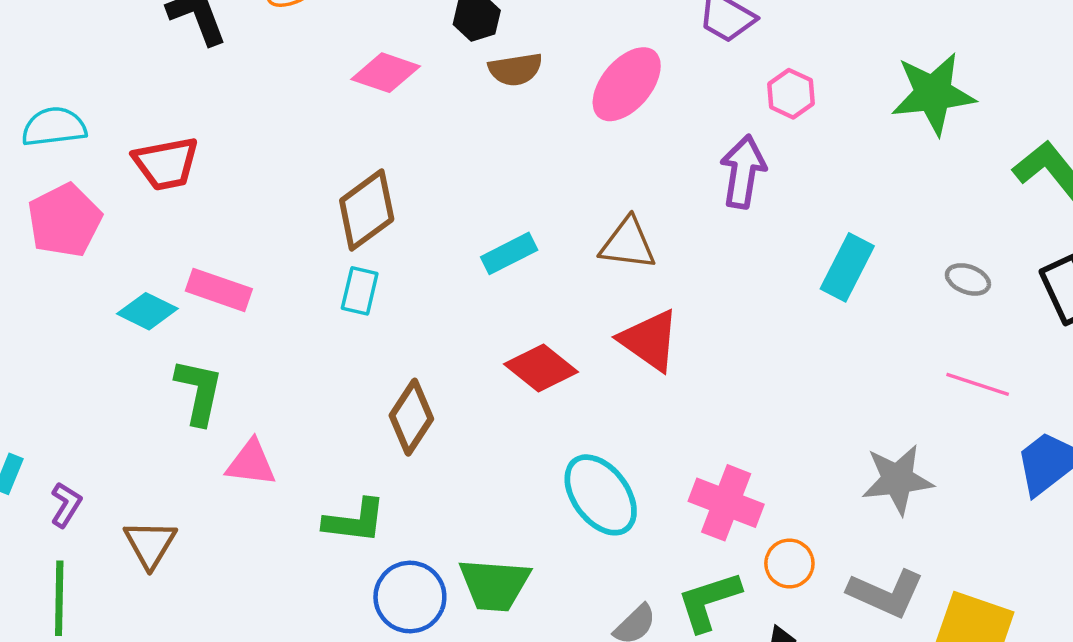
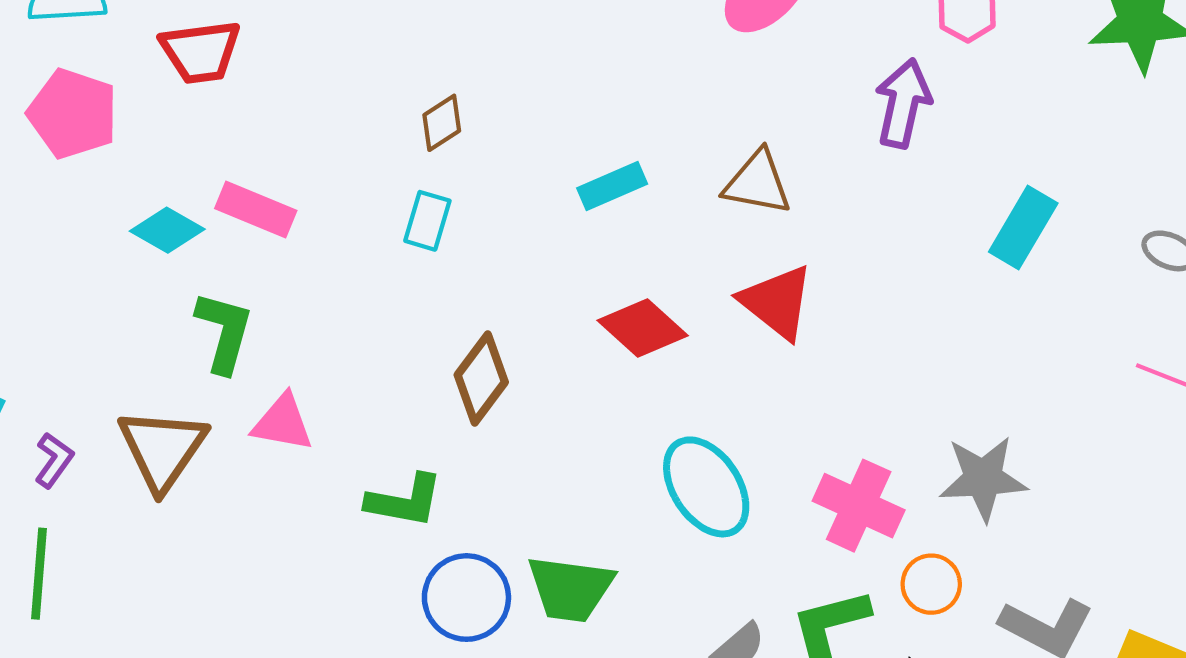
brown diamond: (367, 210) -> (442, 123), size x0.6
pink pentagon: (64, 220) -> (73, 114), turned -30
gray star: (897, 480) -> (983, 478), moved
brown triangle: (150, 544) -> (162, 449), moved, size x1.4

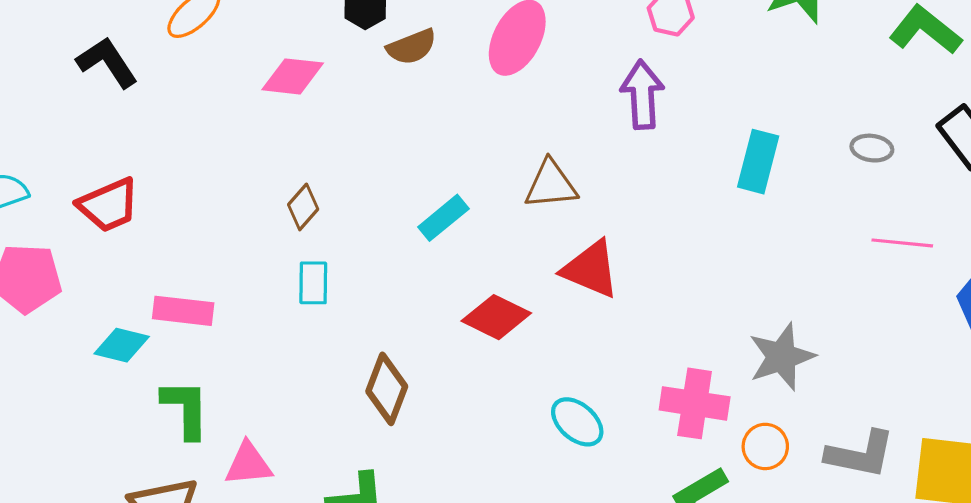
cyan ellipse: (706, 487) -> (577, 422), size x0.7

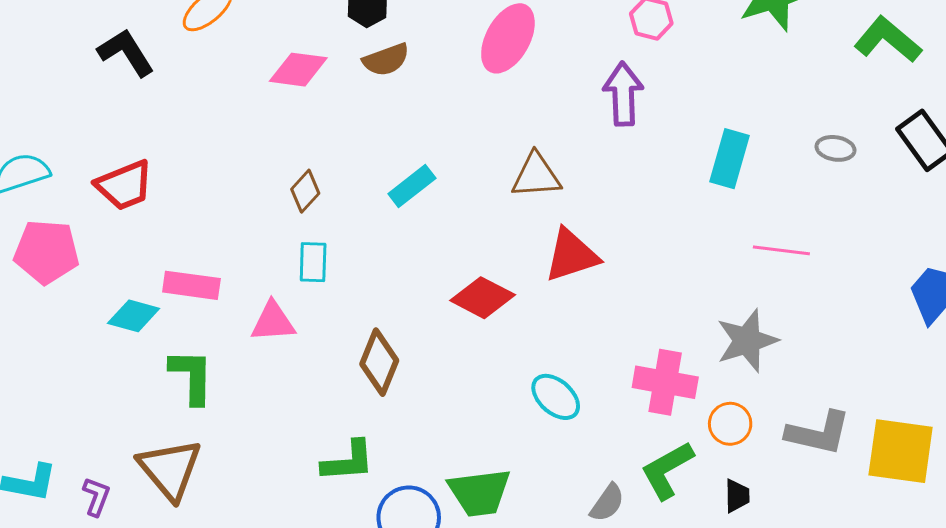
brown semicircle: (412, 47) -> (386, 60), moved
cyan rectangle: (443, 218) -> (412, 186), moved
pink line: (902, 243) -> (781, 250), moved
red triangle: (591, 269) -> (571, 255), turned -42
pink triangle: (248, 464) -> (273, 322), moved

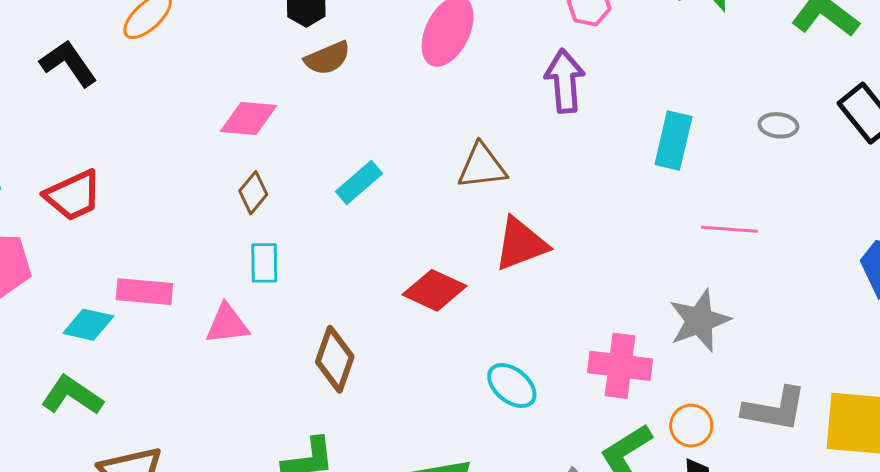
pink diamond: (298, 70) -> (248, 118), moved
green L-shape: (192, 376) -> (72, 396), moved, turned -54
orange circle: (730, 424) -> (691, 426), moved

